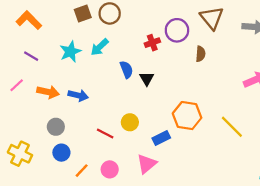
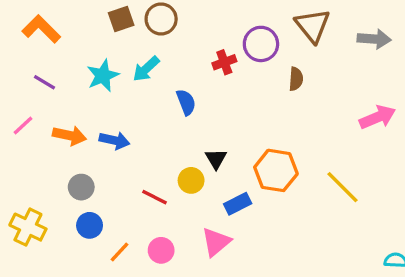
black triangle: (147, 79) -> (216, 159), moved

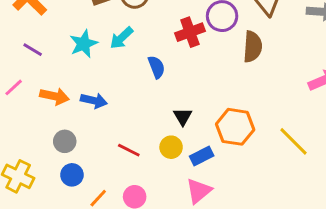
red cross: (224, 62) -> (190, 32), size x1.4
brown semicircle: (296, 79) -> (253, 47), size x1.5
yellow circle: (191, 180) -> (171, 147), moved
pink triangle: (216, 242) -> (199, 191), moved

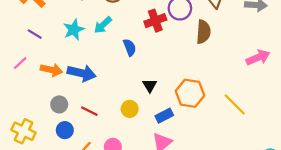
blue arrow: (94, 101) -> (82, 73), size x1.4
yellow circle: (171, 147) -> (130, 109), moved
red line: (129, 150) -> (89, 111), moved

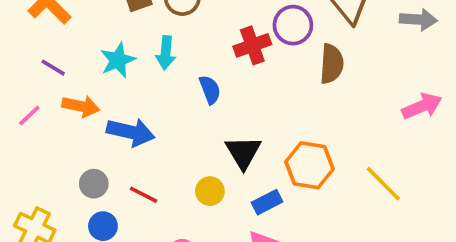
cyan arrow: (103, 25) -> (166, 53), turned -42
orange arrow: (51, 70) -> (81, 106), moved
black triangle: (150, 85) -> (243, 152), size x1.5

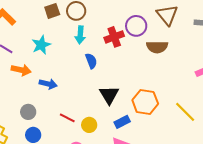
cyan arrow: (166, 53) -> (80, 35), moved
brown semicircle: (332, 64) -> (157, 47), turned 85
blue arrow: (131, 132) -> (48, 84), size x0.7
yellow circle: (210, 191) -> (89, 125), moved
red line: (144, 195) -> (67, 118), moved

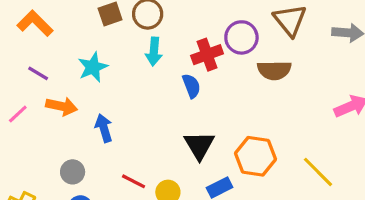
blue semicircle: (91, 61) -> (191, 86), moved
blue arrow: (48, 84) -> (104, 128), turned -120

